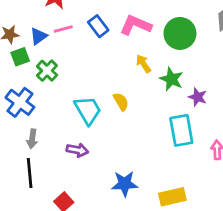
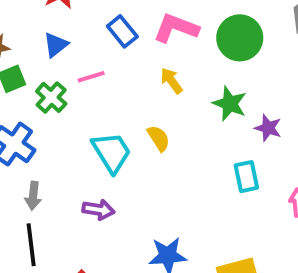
pink line: (63, 29) -> (91, 77), moved
blue triangle: (39, 36) -> (56, 45), moved
yellow arrow: (143, 64) -> (171, 81), moved
cyan rectangle: (181, 130) -> (246, 177), size x0.7

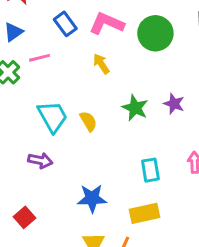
green star: (230, 104) -> (135, 108), moved
yellow semicircle: (158, 138) -> (88, 121), moved
cyan rectangle: (246, 177) -> (150, 170), moved

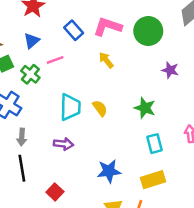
purple star: (174, 104) -> (170, 70), moved
green star: (135, 108) -> (145, 108), moved
cyan trapezoid: (52, 117) -> (70, 107), turned 36

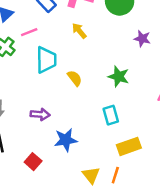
cyan trapezoid: (70, 107) -> (46, 60), moved
cyan rectangle: (155, 144) -> (111, 115), moved
blue star: (109, 171) -> (66, 140), moved

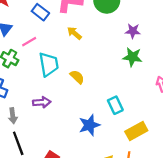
green star: (119, 76) -> (132, 57), moved
purple arrow: (40, 114) -> (42, 102), moved
blue star: (66, 140) -> (89, 125), moved

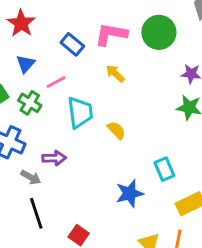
purple arrow: (42, 102) -> (54, 158), moved
gray arrow: (13, 116) -> (31, 177), turned -56

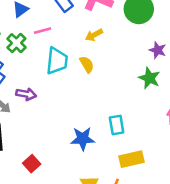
yellow arrow: (115, 73) -> (94, 35), turned -84
yellow semicircle: (116, 130) -> (87, 64), moved

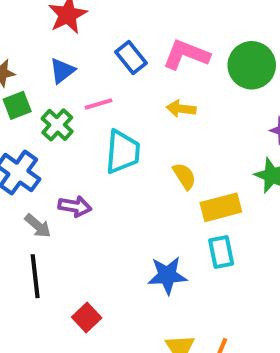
yellow arrow: (94, 35) -> (181, 109), turned 36
yellow semicircle: (87, 64) -> (184, 176), moved
yellow rectangle: (132, 159) -> (221, 207), moved

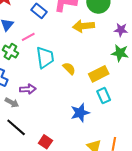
yellow arrow: (181, 109) -> (83, 26), moved, size x1.5
yellow semicircle: (184, 176) -> (69, 68), moved
black line: (35, 276) -> (16, 127), turned -30

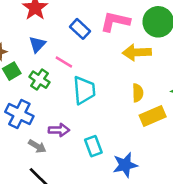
pink line: (28, 37) -> (64, 62), turned 56
yellow semicircle: (69, 68) -> (138, 93), moved, turned 40
cyan rectangle: (104, 96) -> (93, 146), moved

